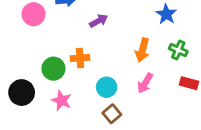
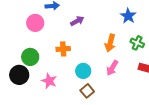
pink circle: (34, 14) -> (35, 23), moved
green circle: (53, 69) -> (30, 57), moved

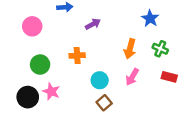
pink circle: (35, 23) -> (32, 26), moved
black circle: (19, 75) -> (28, 97), moved
pink star: (49, 81) -> (51, 91), moved

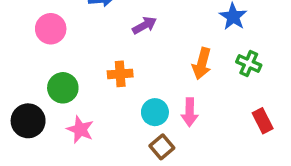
pink arrow: (132, 77) -> (190, 112), moved, turned -30
red rectangle: (169, 77) -> (263, 121), moved, turned 48
black circle: (28, 97) -> (28, 121), moved

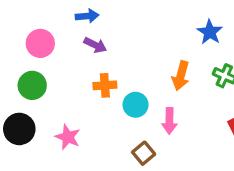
purple arrow: (144, 25) -> (95, 45), moved, turned 55
green circle: (63, 88) -> (32, 85), moved
cyan circle: (155, 112) -> (136, 105), moved

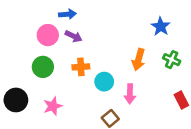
pink circle: (40, 43) -> (48, 35), moved
green circle: (32, 85) -> (43, 67), moved
pink star: (68, 137) -> (53, 106), turned 30

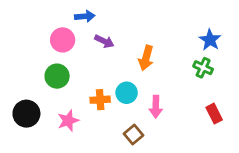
blue star: (161, 26) -> (210, 40), moved
purple arrow: (74, 36) -> (104, 41), moved
orange arrow: (138, 60) -> (146, 58), moved
orange cross: (81, 67) -> (100, 100), moved

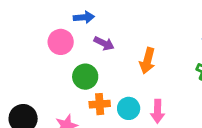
green circle: (57, 76) -> (85, 77), moved
cyan circle: (127, 93) -> (129, 108), moved

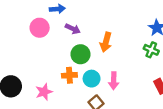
green circle: (85, 77) -> (80, 54), moved

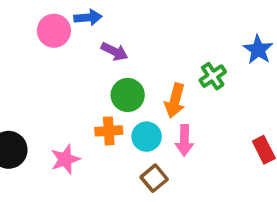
pink circle: (40, 28) -> (54, 31), moved
orange arrow: (106, 42) -> (175, 101), moved
green cross: (151, 50) -> (213, 76), moved, turned 32

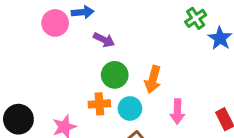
green cross: (213, 76) -> (196, 18), moved
pink arrow: (184, 140) -> (177, 112), moved

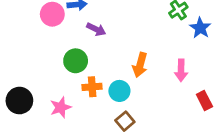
green circle: (115, 75) -> (76, 61), moved
pink arrow: (177, 112) -> (181, 70), moved

